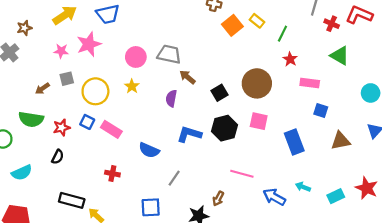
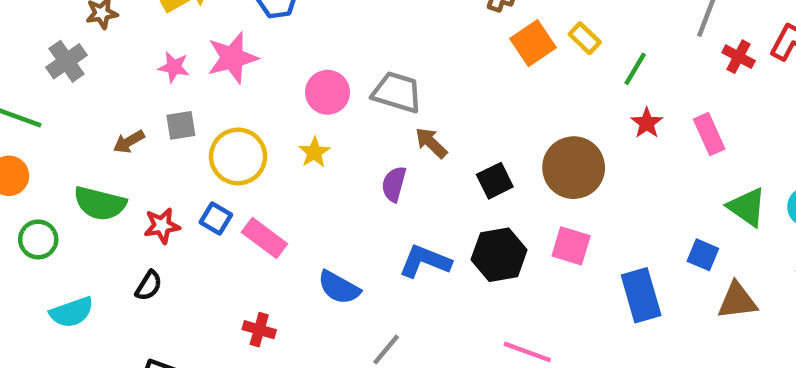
green triangle: (340, 56) -> (747, 207), moved
pink rectangle: (310, 83) -> (709, 134), moved, turned 54
blue square: (321, 111) -> (703, 255), moved

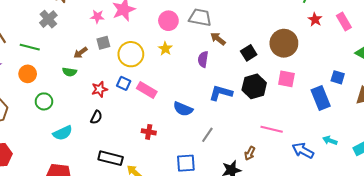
green semicircle: (100, 203) -> (70, 72), moved, size x0.6
blue square: (703, 255) -> (338, 77), moved

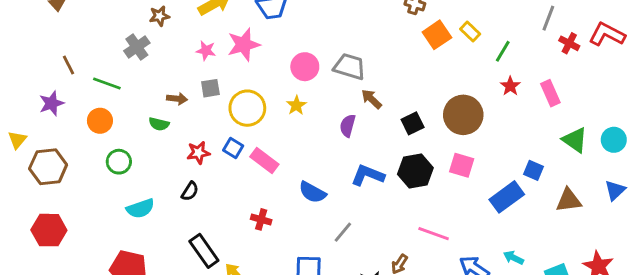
brown arrow: (80, 53) -> (177, 99), turned -144
blue rectangle: (321, 98) -> (507, 197), turned 70
black rectangle: (111, 158) -> (204, 251), turned 35

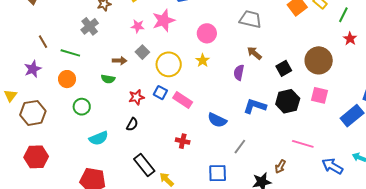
gray trapezoid: (349, 67) -> (251, 19), moved
gray square: (210, 88) -> (142, 52), turned -32

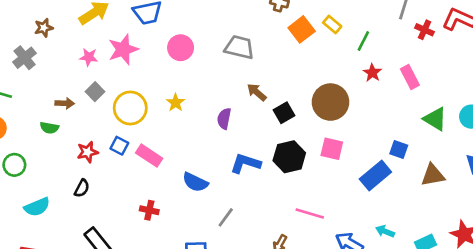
pink circle: (207, 33) -> (181, 48), moved
brown arrow: (254, 53) -> (257, 92), moved

